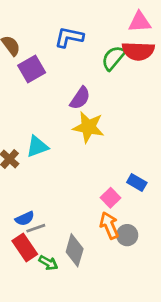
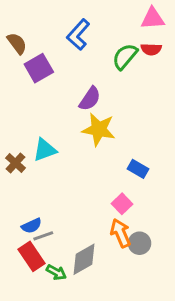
blue L-shape: (69, 37) -> (78, 35), turned -60
red semicircle: (138, 51) -> (151, 49), size x0.6
blue rectangle: (137, 183) -> (138, 169), moved
gray diamond: (75, 250) -> (84, 259), turned 44

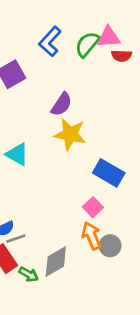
pink triangle: (153, 19) -> (109, 37), moved
green semicircle: (125, 56) -> (87, 44), moved
cyan triangle: (45, 150) -> (17, 154), turned 50
blue rectangle: (138, 169) -> (109, 173), size x1.5

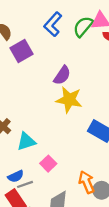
cyan triangle: (17, 154) -> (26, 142), moved, turned -48
pink square: (93, 207) -> (48, 164), moved

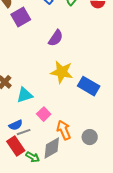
yellow star: (69, 100) -> (62, 72), moved
orange arrow: (87, 182) -> (64, 130), moved

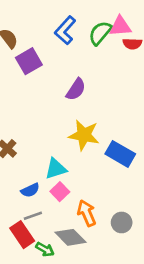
cyan triangle: (25, 95) -> (56, 169), moved
blue semicircle: (16, 125) -> (30, 190), moved
gray diamond: (52, 148) -> (71, 237), turned 75

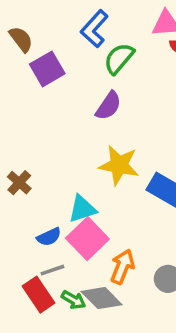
green semicircle: (100, 33) -> (119, 58), moved
pink square: (60, 192) -> (87, 239), size x1.6
orange arrow: (87, 213) -> (122, 267), turned 45
green arrow: (45, 249) -> (73, 300), moved

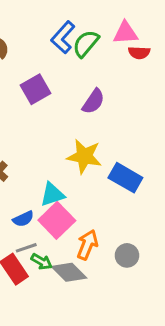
green semicircle: (119, 58) -> (86, 44), moved
purple square: (47, 69) -> (35, 89), moved
purple semicircle: (108, 106) -> (93, 101), moved
green arrow: (73, 300) -> (42, 262), moved

